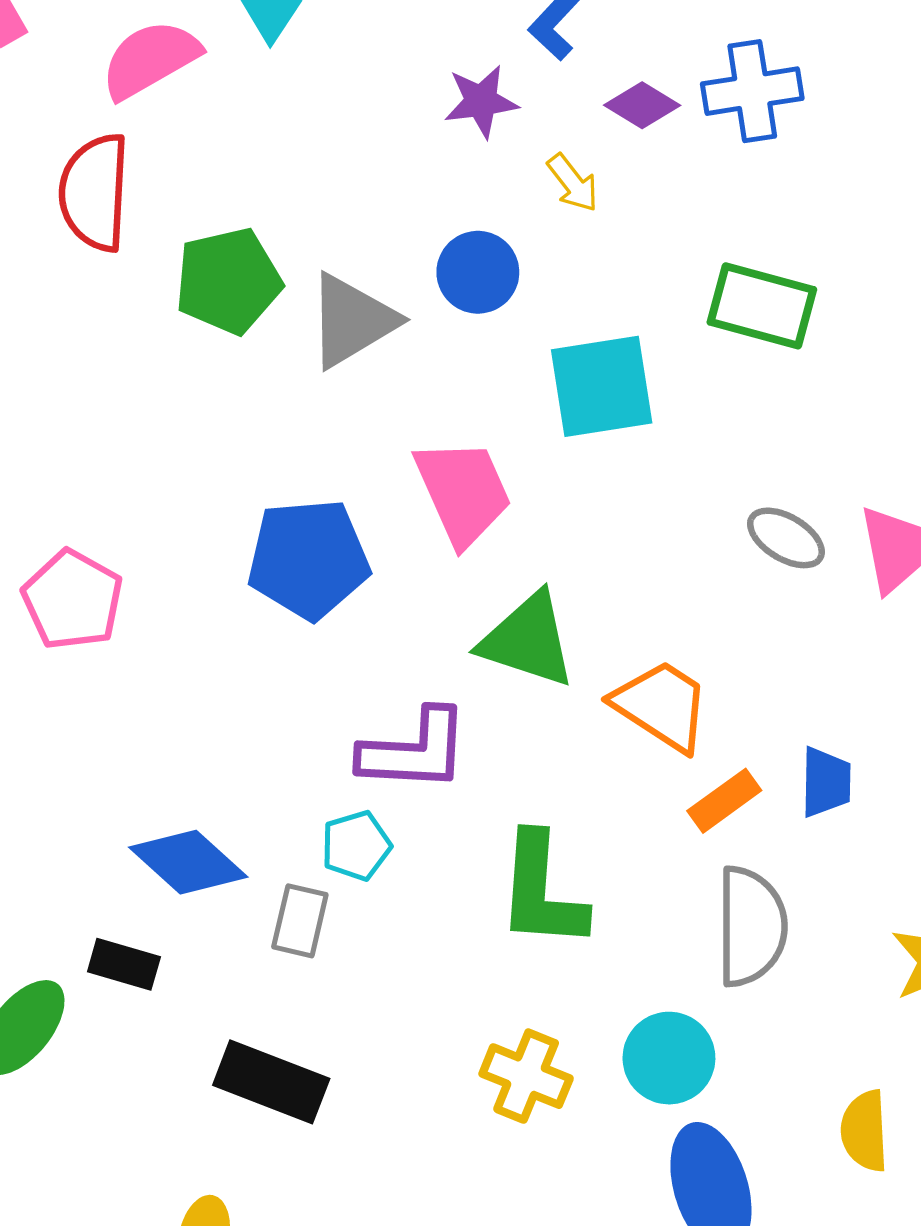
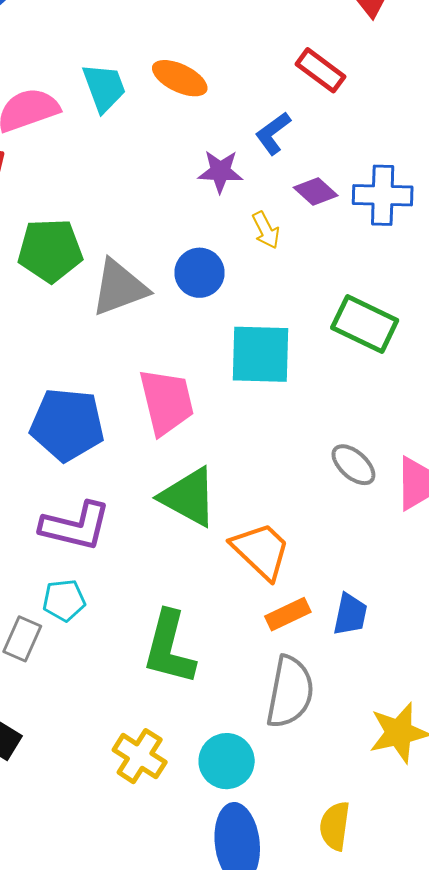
purple L-shape: (414, 751) -> (76, 526), moved

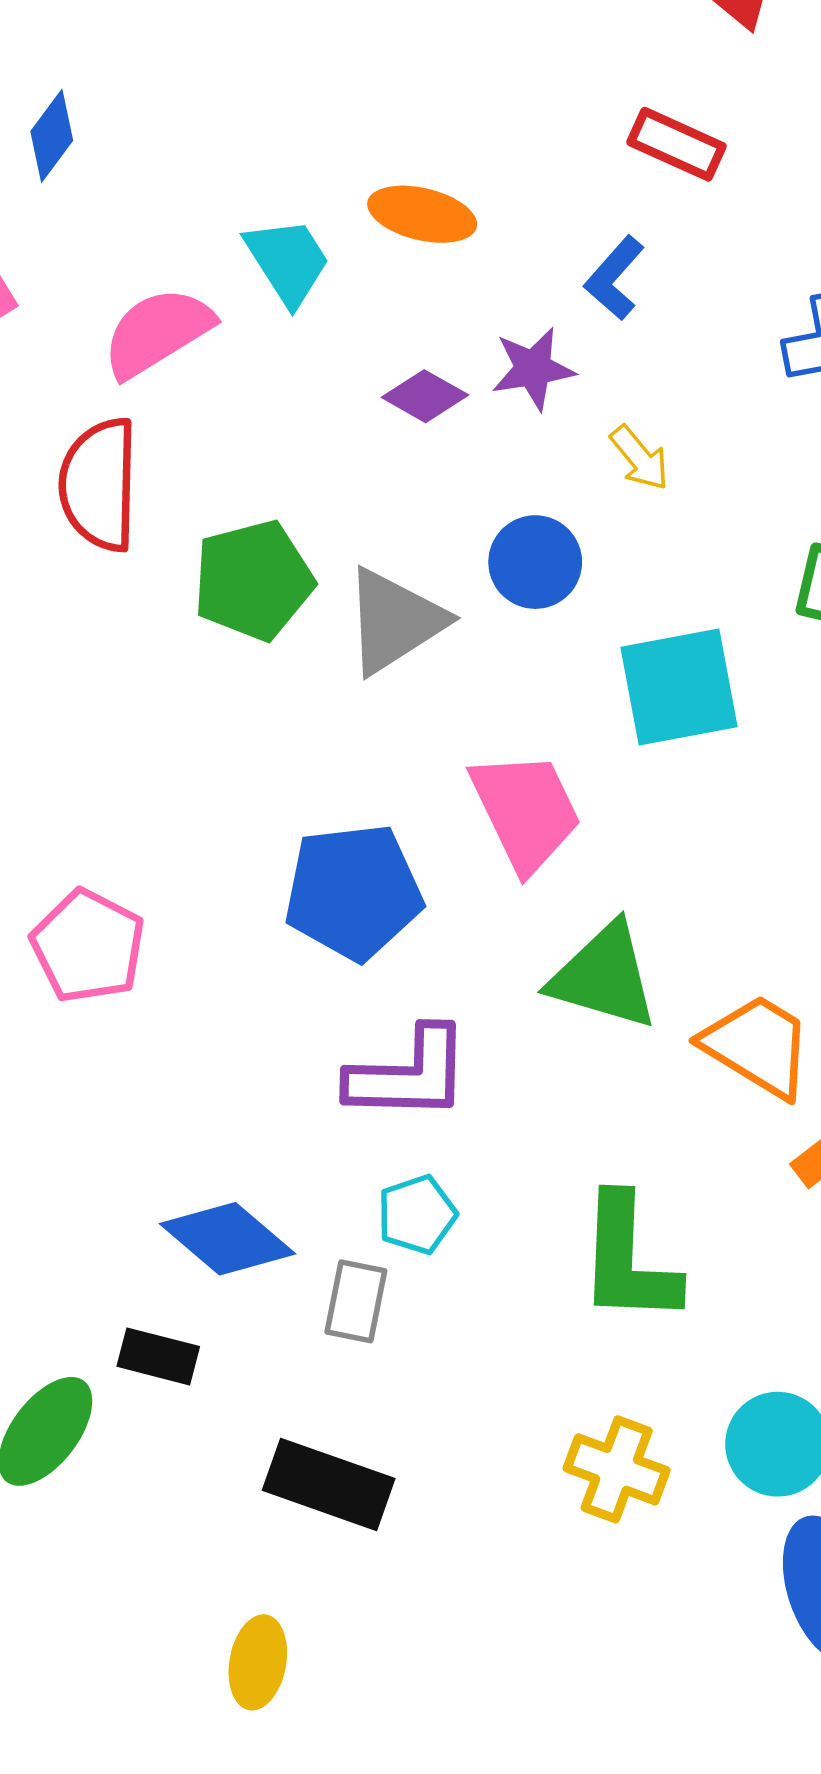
purple diamond: (316, 192) -> (425, 396), moved

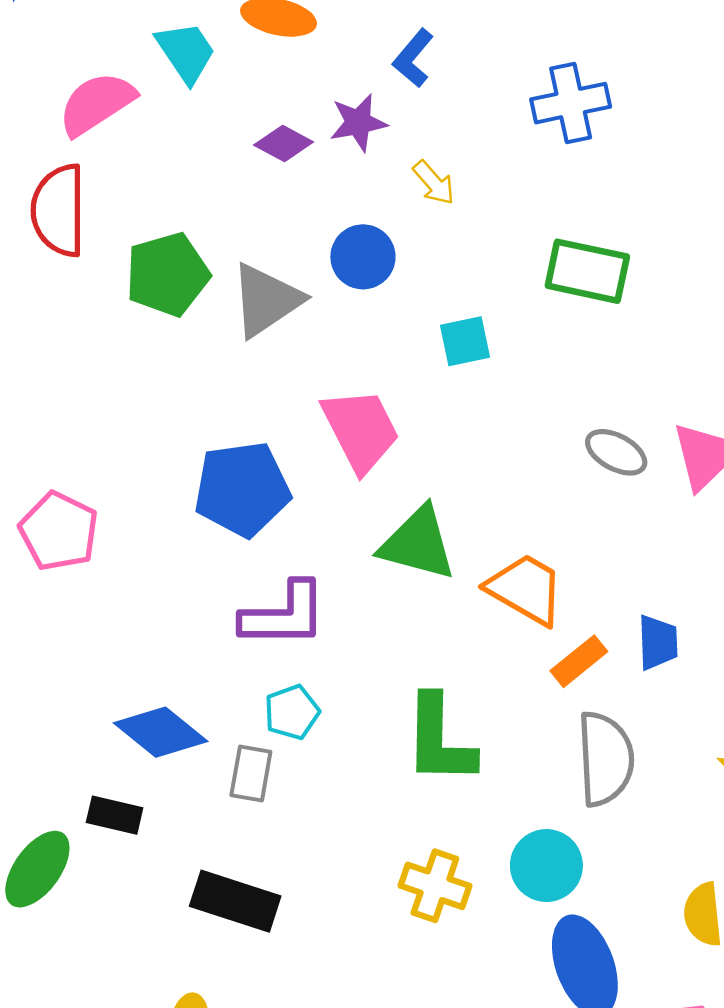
cyan square: (679, 687) -> (465, 341), size x0.6

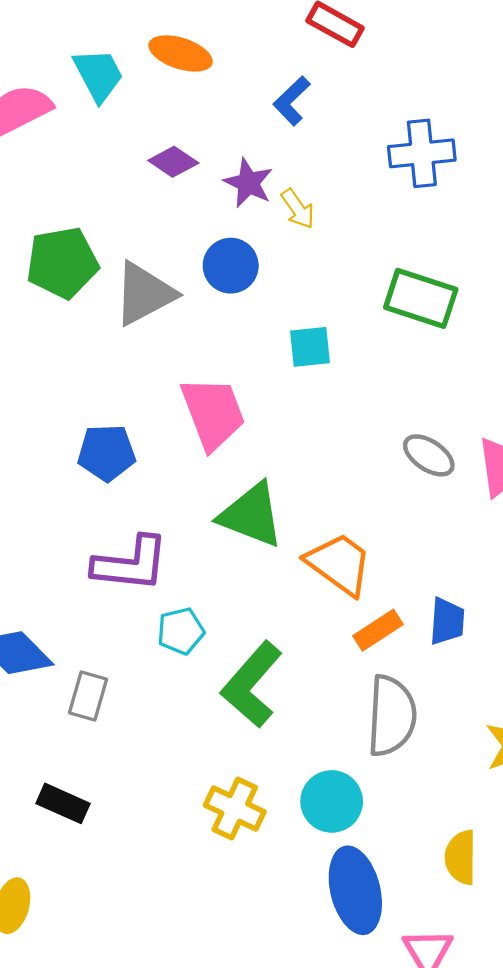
purple star: (358, 123) -> (248, 183), moved, turned 30
blue pentagon: (242, 489) -> (107, 453), size x0.7
cyan pentagon: (292, 712) -> (181, 631), moved
green L-shape: (439, 740) -> (252, 685), turned 34
black rectangle: (235, 901) -> (63, 803), size x0.7

